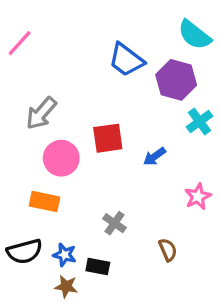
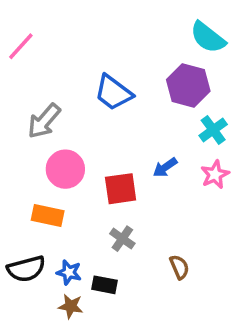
blue trapezoid: (126, 60) -> (113, 93), moved
red square: (108, 138) -> (121, 189), moved
pink star: (198, 196) -> (215, 174), moved

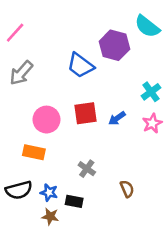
purple hexagon: (188, 85) -> (114, 45), moved
gray arrow: (44, 121) -> (21, 73), moved
red square: (121, 189) -> (86, 113), moved

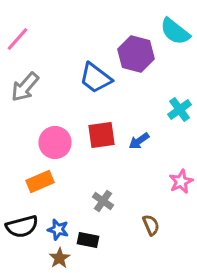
pink star: (152, 123) -> (181, 182), moved
orange rectangle: (34, 152) -> (40, 182), turned -35
brown star: (50, 216) -> (59, 258), turned 30

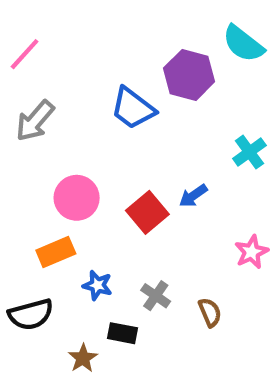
red square: (102, 135) -> (147, 212), moved, turned -32
gray cross: (103, 201) -> (156, 296), moved
blue star: (58, 230) -> (97, 285), moved

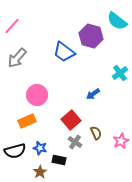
red square: (147, 212) -> (71, 120), moved
pink star: (252, 252) -> (121, 141), moved
blue star: (97, 285) -> (40, 148), moved
brown semicircle: (210, 312) -> (96, 133), moved

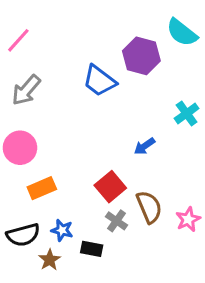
pink circle: (37, 95) -> (20, 148), moved
brown semicircle: (96, 133) -> (149, 207), size x1.5
brown star: (40, 172) -> (50, 260), moved

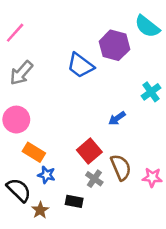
orange rectangle: (42, 188) -> (34, 152), turned 55
pink star: (188, 219) -> (152, 177), turned 30
blue star: (62, 230) -> (47, 175), moved
black semicircle: (23, 235) -> (19, 190), turned -120

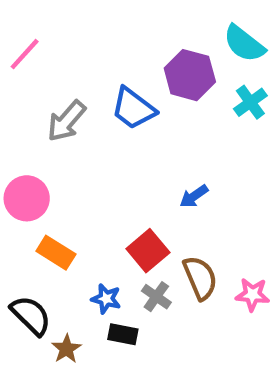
gray arrow: (21, 73) -> (66, 121), moved
cyan cross: (151, 92) -> (250, 102), moved
blue star: (47, 175) -> (106, 299), moved

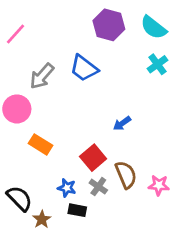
purple hexagon: (190, 75) -> (109, 25), moved
pink circle: (27, 198) -> (17, 109), moved
orange rectangle: (56, 253) -> (40, 144), moved

